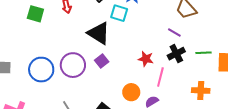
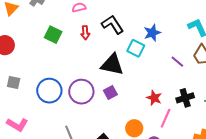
black triangle: (99, 33) -> (112, 65), turned -30
purple line: (174, 33) -> (177, 62), moved

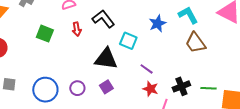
blue star: (152, 33) -> (158, 23), moved
purple line: (177, 62) -> (147, 69), moved
purple circle: (81, 92) -> (77, 88), size x0.6

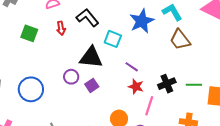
blue star: (158, 23) -> (142, 21), size x1.4
purple circle: (77, 88) -> (71, 77), moved

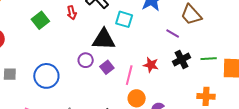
green square: (29, 33) -> (40, 20), turned 36
purple line: (132, 67) -> (173, 34), moved
pink line: (149, 106) -> (129, 75), moved

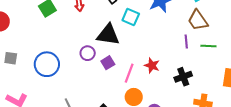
purple line: (173, 34) -> (186, 42), moved, turned 48
green line: (209, 59) -> (208, 46), moved
black cross: (181, 60) -> (183, 77), moved

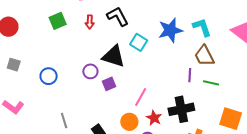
blue circle: (47, 64) -> (49, 76), size x0.7
red star: (152, 65) -> (154, 118), moved
pink line: (129, 73) -> (141, 97), moved
black cross: (183, 77) -> (181, 109), size x1.4

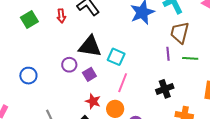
cyan square: (139, 42) -> (116, 57), moved
brown trapezoid: (204, 56) -> (180, 33), turned 50
black cross: (181, 109) -> (165, 89), size x0.7
red star: (154, 118) -> (93, 101), moved

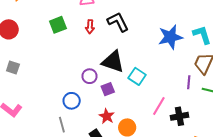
blue circle: (28, 76) -> (72, 101), moved
pink line: (123, 83) -> (159, 106), moved

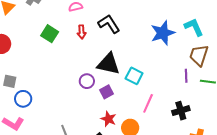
green square: (58, 25) -> (50, 34), turned -30
blue circle: (72, 101) -> (23, 99), moved
pink line: (159, 106) -> (148, 103), moved

